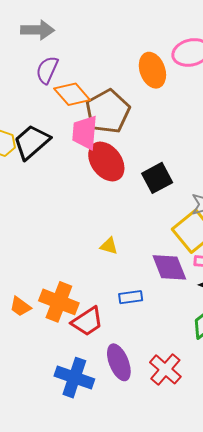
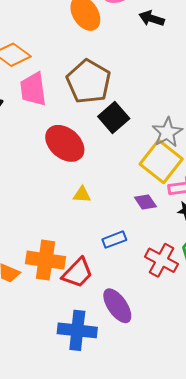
brown pentagon: (108, 111) -> (89, 82), moved
red ellipse: (106, 161) -> (65, 143), moved
purple diamond: (169, 267) -> (145, 202), size x0.6
red cross: (165, 369) -> (162, 260), moved

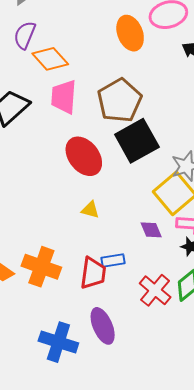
black square: (114, 117) -> (137, 141), size x1.4
red trapezoid: (77, 273) -> (93, 273), moved, turned -48

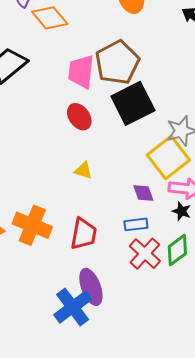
pink trapezoid: (64, 97) -> (81, 72), moved
red ellipse: (84, 156) -> (79, 117), size x0.7
blue rectangle: (113, 260) -> (136, 224), moved
blue cross: (58, 342) -> (73, 307), moved, turned 33

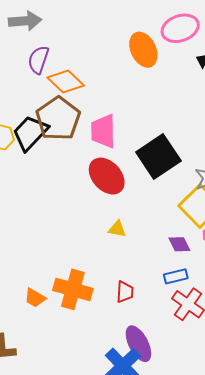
brown pentagon: (117, 62) -> (58, 119), moved
red ellipse: (79, 117) -> (107, 176), size x1.4
red trapezoid: (84, 234) -> (125, 292), size x0.7

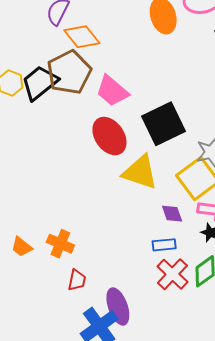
pink trapezoid: (103, 131) -> (112, 91), turned -57
yellow triangle: (117, 229) -> (140, 172), moved, size x2.0
orange cross: (73, 289) -> (60, 244), size x0.7
red trapezoid: (125, 292) -> (77, 280), moved

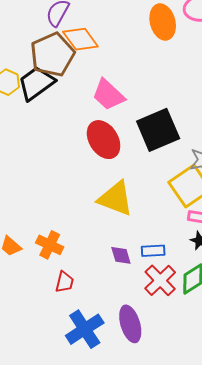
brown pentagon: (69, 72) -> (52, 55), moved
yellow triangle: (140, 172) -> (116, 199), moved
purple diamond: (172, 214) -> (121, 255), moved
purple ellipse: (118, 306) -> (130, 324), moved

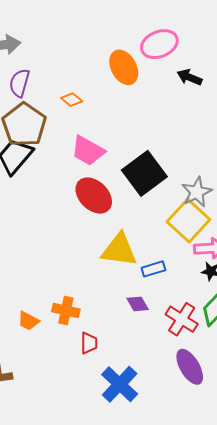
orange diamond: (80, 39) -> (72, 100), moved, size x0.6
blue rectangle: (153, 251) -> (153, 269), moved
purple ellipse: (130, 324) -> (190, 367), moved

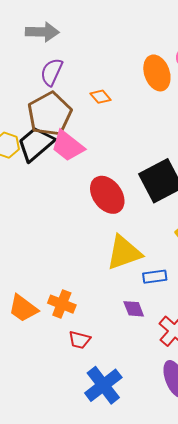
pink trapezoid: (88, 151) -> (68, 146), moved
yellow triangle: (119, 250) -> (124, 253), turned -36
orange trapezoid: (28, 321) -> (23, 308), size x1.4
red trapezoid: (89, 343) -> (79, 340), turned 95

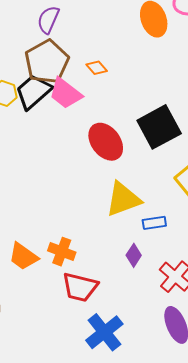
orange diamond: (100, 97) -> (97, 68), moved
purple diamond: (134, 309) -> (134, 255), turned 55
red trapezoid: (79, 340) -> (80, 287), size x1.6

